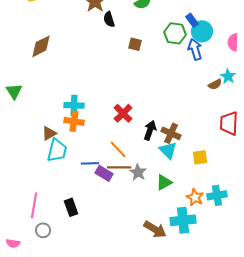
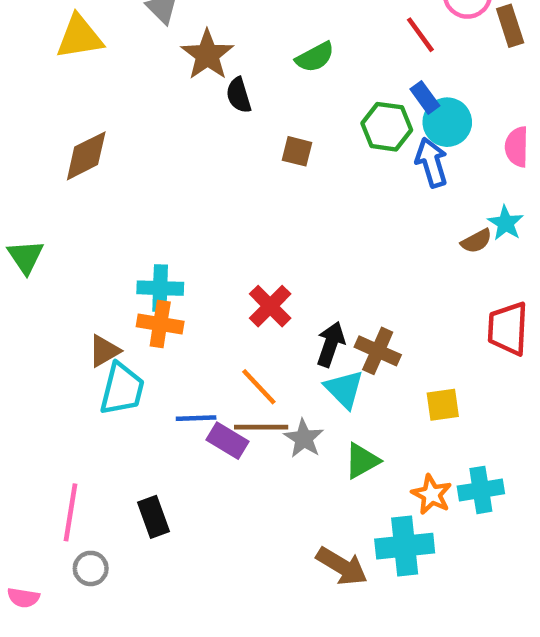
cyan triangle: (168, 150) -> (344, 389), moved

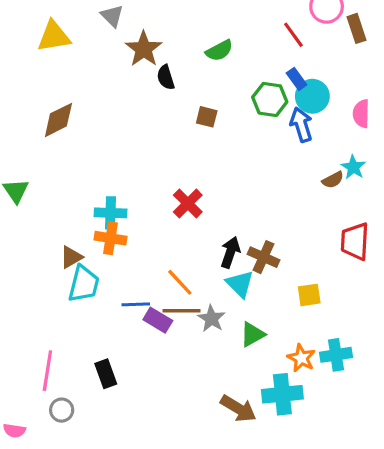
red cross: (270, 306) -> (188, 203), moved

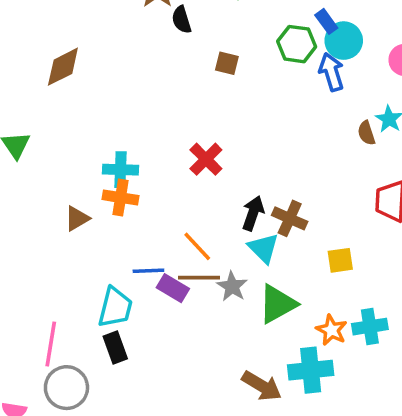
brown semicircle: (333, 180) -> (366, 133), turned 100
cyan trapezoid: (84, 284) -> (115, 307), moved
green triangle: (252, 334) -> (277, 304), size x1.4
gray circle: (62, 410) -> (66, 388), size x1.6

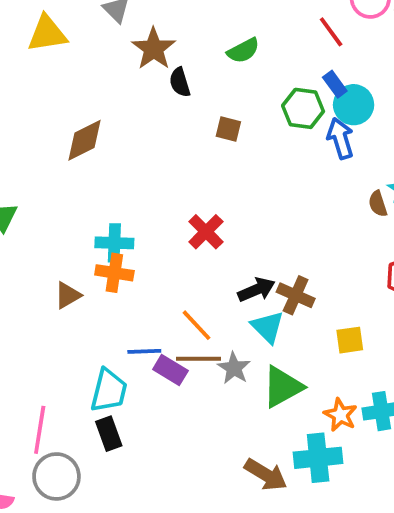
brown diamond: (63, 67) -> (84, 140), moved
black arrow: (253, 213) -> (256, 290), turned 48

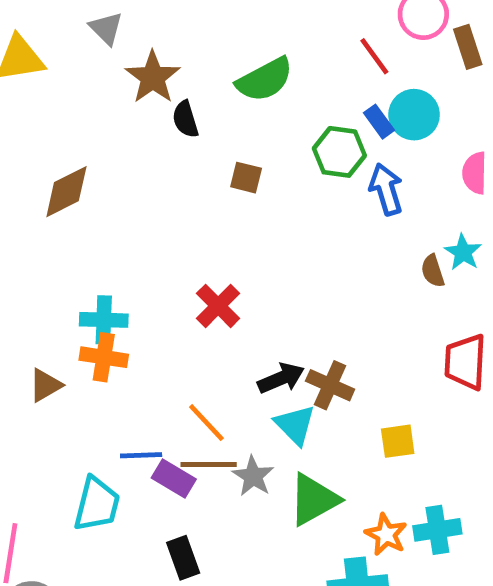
green semicircle: (243, 51) -> (265, 80), size x1.4
cyan circle: (354, 105) -> (414, 115), moved
black rectangle: (109, 434) -> (183, 558), moved

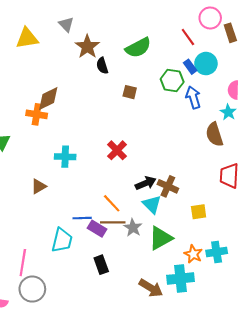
cyan star: (463, 252) -> (228, 112), moved
brown semicircle: (433, 271) -> (214, 134), size x1.6
orange cross: (104, 357) -> (37, 114), moved

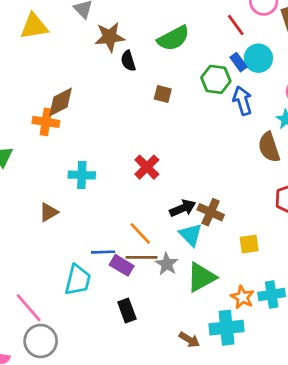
brown star: (87, 47) -> (110, 37), turned 30
pink line: (23, 263) -> (29, 308), turned -50
brown arrow: (151, 288) -> (189, 340), size x0.7

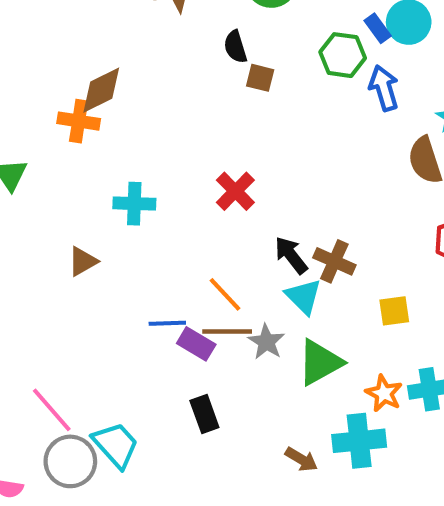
black semicircle: (128, 61) -> (235, 47), moved
black arrow: (183, 208) -> (291, 255), turned -105
cyan trapezoid: (78, 280) -> (116, 445), moved, turned -56

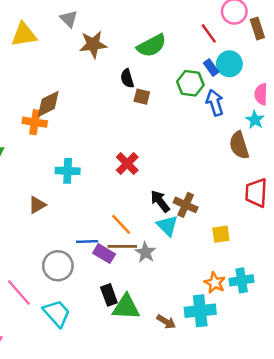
green triangle: (320, 362) -> (126, 307), moved, turned 32
gray circle: (70, 461) -> (58, 266), moved

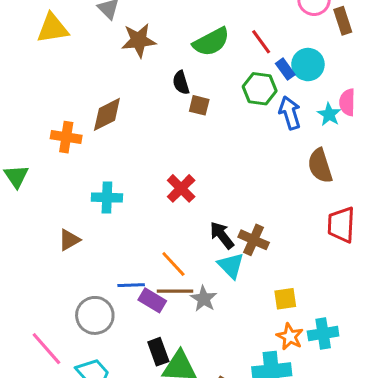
red line: (209, 33) -> (261, 42), moved
brown diamond: (48, 104) -> (107, 114), moved
cyan star: (255, 120) -> (329, 114), moved
yellow square: (221, 234) -> (285, 299), moved

